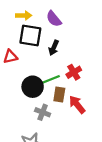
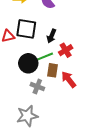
black square: (30, 35) -> (26, 29), moved
black arrow: (54, 48) -> (51, 36), moved

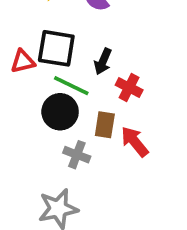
red cross: (66, 50) -> (129, 88), turned -32
green line: (43, 57) -> (71, 86), moved, turned 48

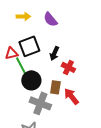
black square: (56, 48) -> (29, 46), turned -30
green line: (71, 86) -> (21, 66), moved, turned 36
gray cross: (77, 155) -> (40, 103), size x1.5

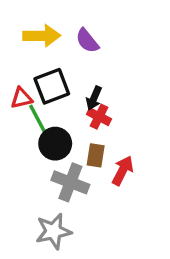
yellow arrow: (23, 16) -> (42, 36), size x1.5
red cross: (68, 67) -> (99, 117), moved
red arrow: (71, 96) -> (123, 171), turned 66

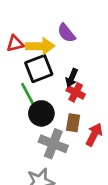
yellow arrow: (42, 36) -> (40, 46), moved
red triangle: (21, 98) -> (15, 44), moved

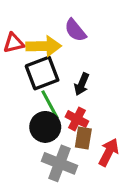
red cross: (76, 92) -> (77, 119), moved
green line: (28, 95) -> (50, 105), moved

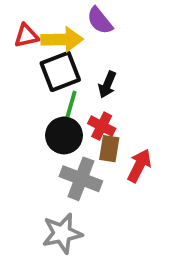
green line: (50, 105) -> (70, 109), turned 44

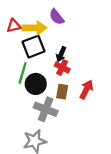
green line: (70, 109) -> (23, 73), moved
red cross: (102, 126) -> (62, 67), moved
red arrow: (139, 166) -> (86, 89), moved

